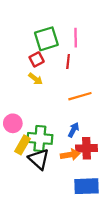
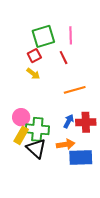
red line: (68, 62) -> (64, 58), turned -32
pink circle: (13, 123) -> (21, 117), moved
red cross: (86, 148) -> (86, 122), moved
blue rectangle: (86, 186) -> (81, 158), moved

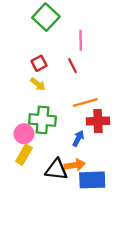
green square: (43, 36) -> (46, 17), moved, turned -30
red cross: (86, 122) -> (98, 121), moved
green cross: (37, 129) -> (42, 120), moved
black triangle: (36, 148) -> (56, 170), moved, turned -35

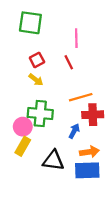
green square: (46, 17) -> (30, 23), moved, turned -35
orange arrow: (75, 165) -> (89, 152), moved

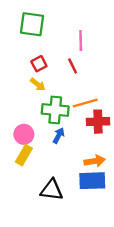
green cross: (40, 114) -> (55, 110), moved
blue arrow: (74, 131) -> (59, 135), moved
black triangle: (53, 161) -> (52, 190), moved

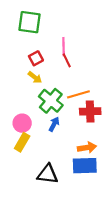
pink line: (81, 40) -> (64, 47), moved
green cross: (55, 110) -> (51, 101), turned 35

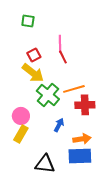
green square: (30, 22) -> (28, 21), size x0.6
yellow arrow: (35, 77) -> (33, 73), size x1.6
blue arrow: (54, 124) -> (59, 125), moved

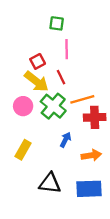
green square: (28, 21) -> (57, 23), moved
red line: (63, 57) -> (61, 77), moved
pink circle: (21, 116) -> (23, 106), moved
blue rectangle: (80, 156) -> (89, 189), moved

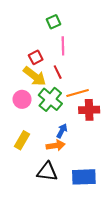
green square: (57, 23) -> (53, 22), turned -32
orange arrow: (91, 155) -> (56, 145), moved

